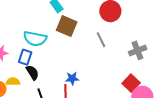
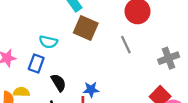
cyan semicircle: (35, 39) -> (48, 42), size x0.7
black semicircle: (32, 73) -> (59, 83), moved

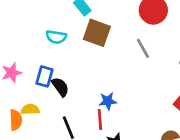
cyan semicircle: (48, 42) -> (56, 37), moved
black semicircle: (59, 83) -> (60, 87), moved

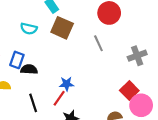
black semicircle: (60, 87) -> (29, 69), turned -56
red line: (100, 120) -> (59, 98), turned 35

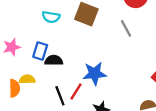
blue star: (67, 84) -> (95, 74), size x1.5
red line: (59, 98) -> (76, 91), moved

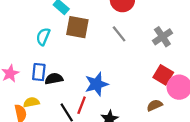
cyan semicircle: (51, 17) -> (43, 37), turned 114

